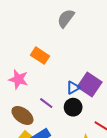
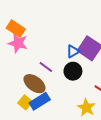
orange rectangle: (40, 56) -> (16, 29), moved
brown ellipse: (22, 115) -> (34, 84), moved

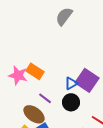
orange rectangle: (16, 29) -> (35, 71), moved

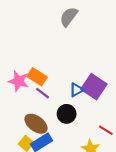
purple line: (45, 98) -> (43, 93), moved
black circle: (71, 102) -> (67, 114), moved

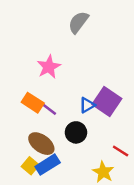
orange rectangle: (37, 77) -> (33, 103), moved
pink star: (19, 81) -> (49, 67), moved, turned 30

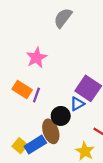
blue triangle: (87, 105) -> (77, 104), moved
purple line: (49, 109) -> (36, 95), turned 72
brown ellipse: (41, 144) -> (51, 131), moved, turned 35

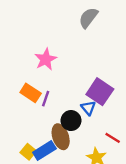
gray semicircle: (63, 18) -> (88, 18), moved
blue triangle: (77, 104) -> (88, 108), turned -40

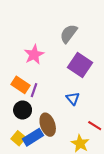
gray semicircle: (88, 18) -> (69, 34), moved
purple square: (100, 92) -> (80, 65), moved
black circle: (71, 121) -> (23, 110), moved

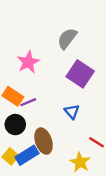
purple line: (34, 90) -> (28, 102), turned 48

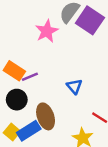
pink star: (28, 62) -> (47, 31), moved
purple square: (80, 74) -> (90, 20), moved

